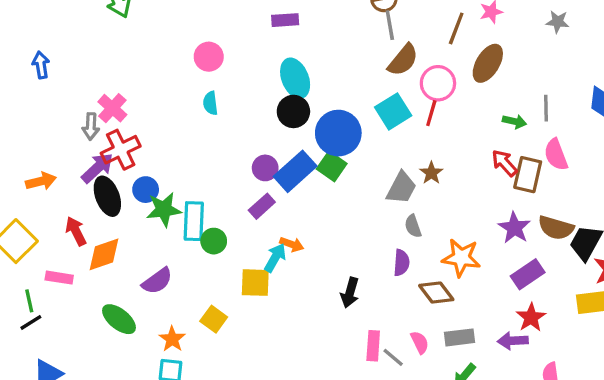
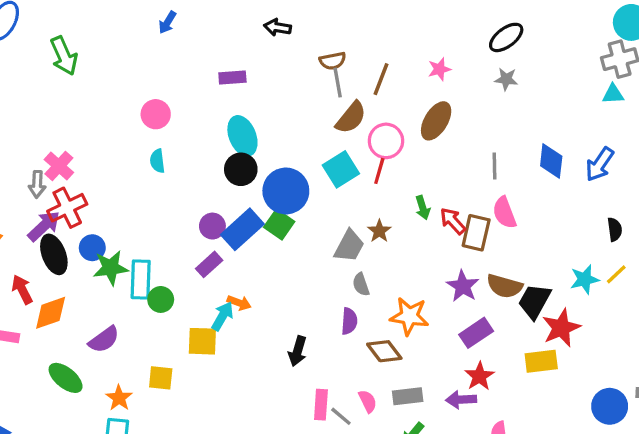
brown line: (456, 28) -> (381, 79), moved
green arrow: (514, 121) -> (423, 208), moved, turned 60
yellow square: (214, 319) -> (161, 378), turned -30

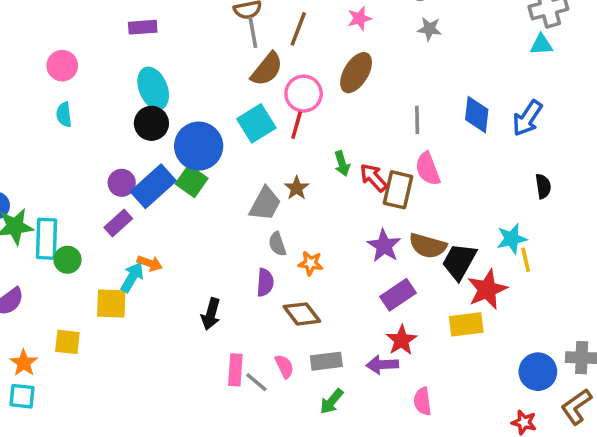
yellow line: (616, 274) -> (526, 260), moved, turned -60
orange star: (409, 316) -> (311, 263), moved, size x0.6

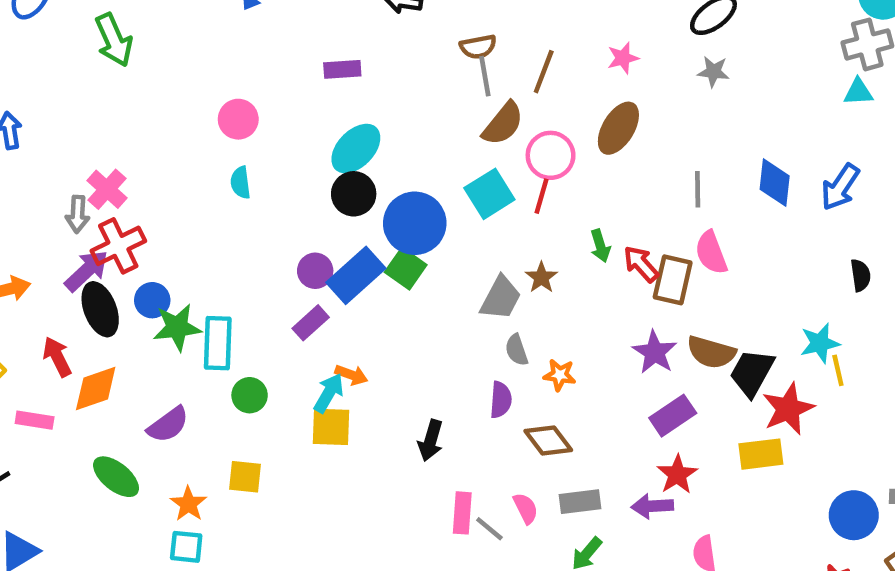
cyan ellipse: (153, 88) -> (356, 149), turned 66
green circle: (67, 260) -> (250, 395), moved
yellow square: (111, 303) -> (331, 427), moved

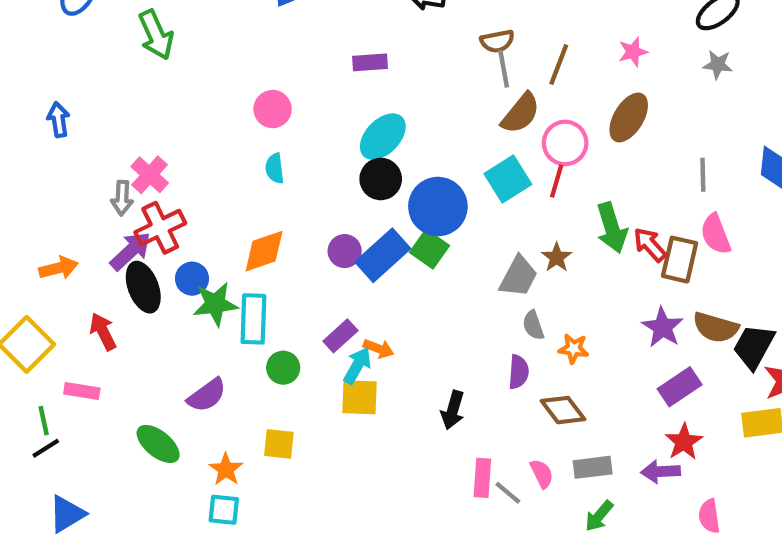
green arrow: (600, 246) -> (612, 228), size x1.6
purple rectangle: (311, 323) -> (340, 336), moved
orange diamond: (96, 388) -> (264, 251), moved

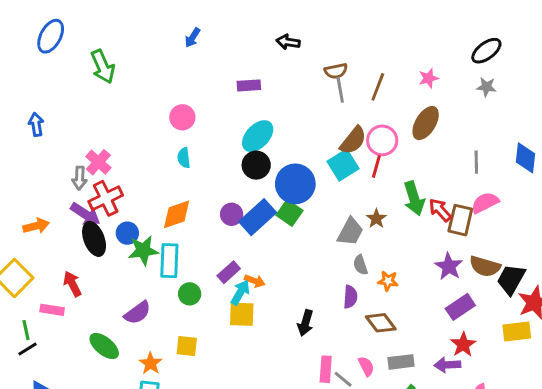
brown semicircle: (521, 113) -> (353, 140), moved
pink semicircle: (716, 234) -> (485, 203), turned 84
purple arrow: (131, 251) -> (85, 214), turned 76
red arrow: (103, 332) -> (72, 284), moved

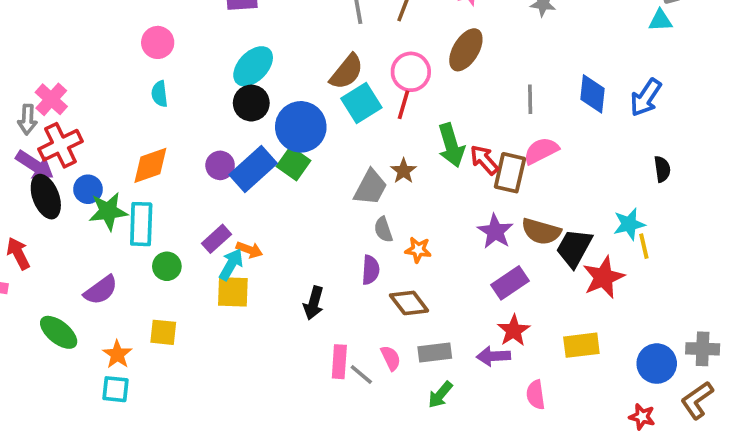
brown semicircle: (353, 140) -> (347, 72), moved
yellow rectangle: (517, 332) -> (581, 345), moved

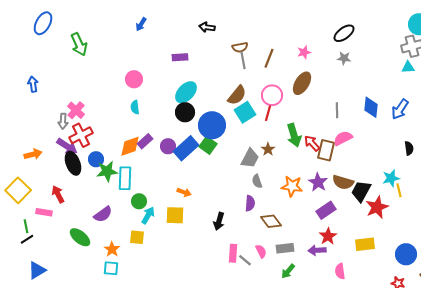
purple rectangle: (216, 239) -> (145, 141), moved
orange star: (418, 250) -> (292, 186), moved, size x1.5
cyan arrow: (231, 264) -> (148, 215), moved

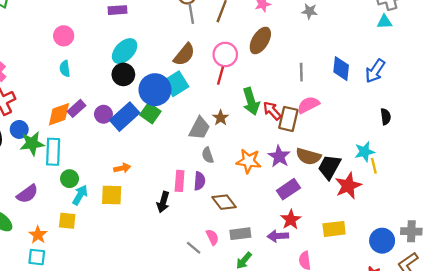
cyan square: (245, 112) -> (176, 84), moved
orange arrow: (184, 192) -> (122, 168), turned -32
pink rectangle: (233, 253) -> (180, 181), moved

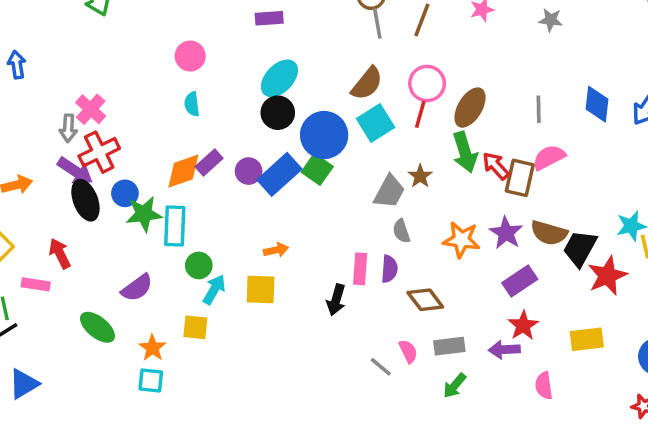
brown ellipse: (260, 40) -> (470, 108), moved
cyan square: (176, 84) -> (376, 123), moved

